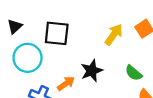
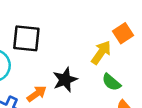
yellow arrow: (114, 35) -> (101, 53), moved

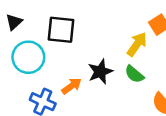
green semicircle: (111, 82) -> (134, 74), moved

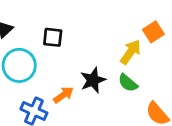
black square: (61, 30) -> (53, 37), size x0.7

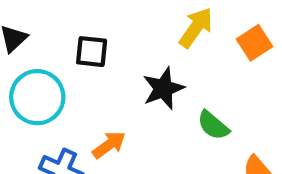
yellow arrow: (131, 52) -> (196, 28), moved
black star: (93, 80) -> (163, 88), moved

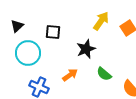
green semicircle: (213, 125) -> (104, 74), moved
orange arrow: (109, 145) -> (70, 75), moved

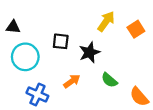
black triangle: (17, 26) -> (13, 27), turned 48
black square: (53, 32) -> (61, 41), moved

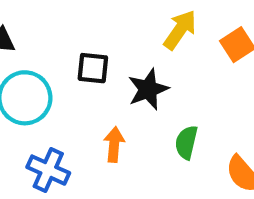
green semicircle: (109, 80) -> (186, 142), turned 63
orange arrow: (72, 81) -> (114, 145), turned -49

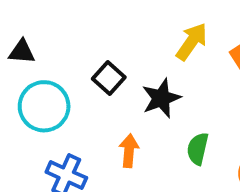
black square: (93, 68) -> (109, 78), turned 36

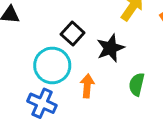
cyan circle: (44, 106) -> (52, 65), moved

